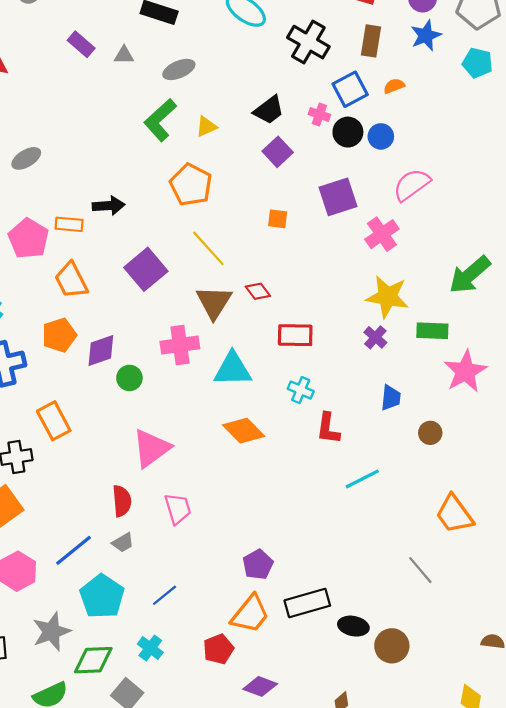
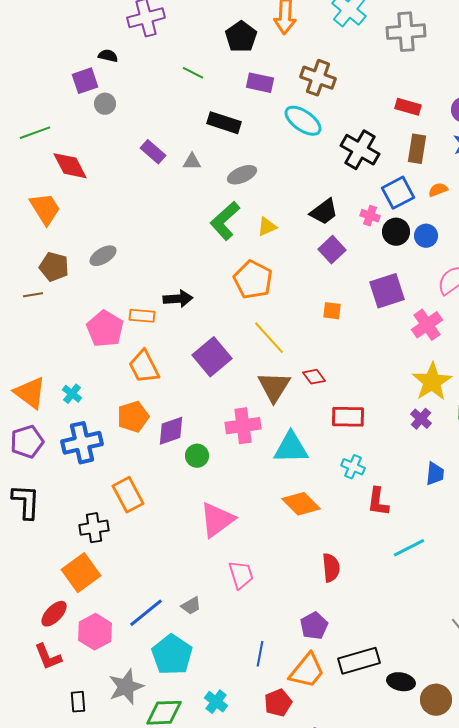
yellow star: (387, 297) -> (432, 382), turned 30
red semicircle: (122, 501) -> (331, 568), moved
blue line: (165, 595) -> (260, 654), moved, turned -40

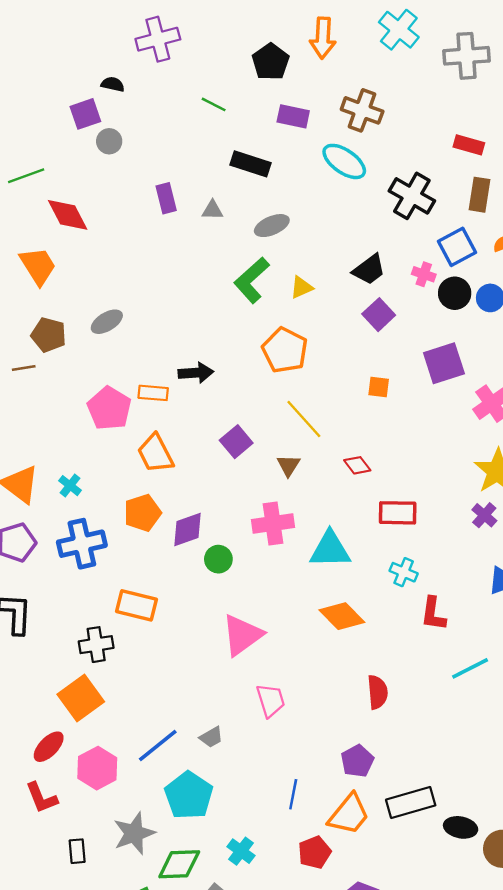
purple rectangle: (153, 152) -> (166, 198), turned 35
purple square: (212, 357) -> (236, 442), size x0.7
brown triangle: (274, 387) -> (288, 465), moved, size x0.6
orange rectangle: (128, 495) -> (136, 605), turned -48

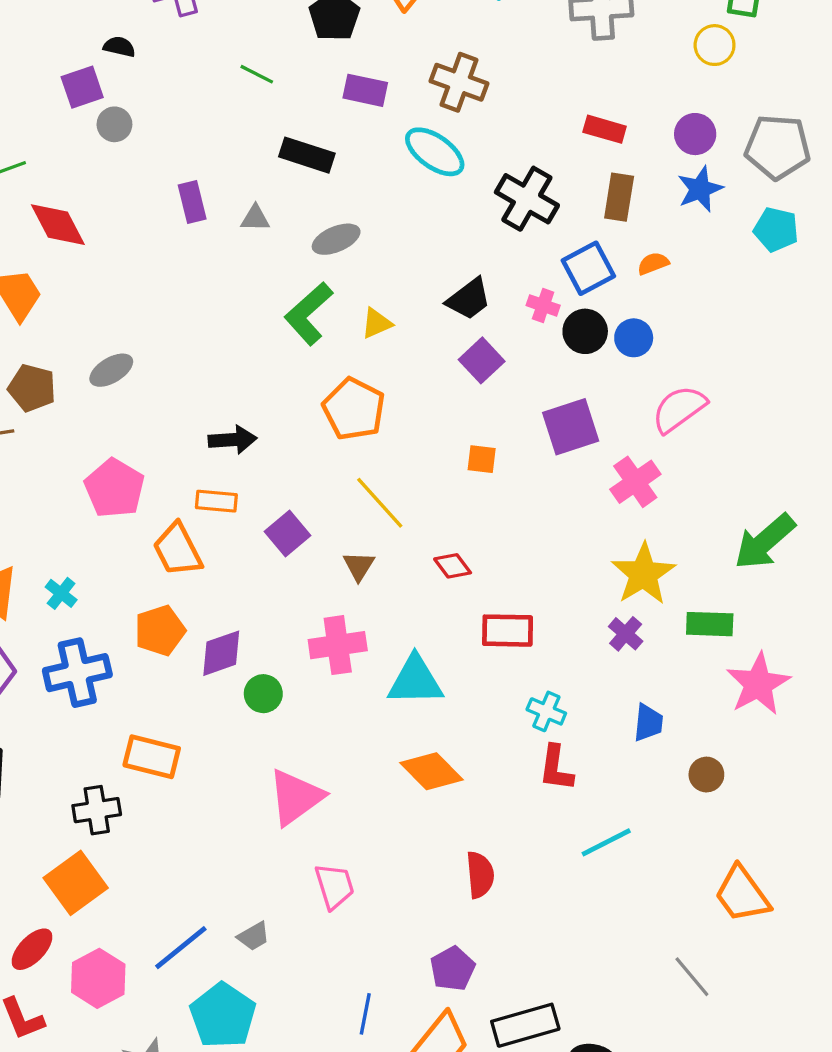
orange rectangle: (153, 393) -> (216, 501), moved
cyan cross: (404, 572) -> (546, 711), moved

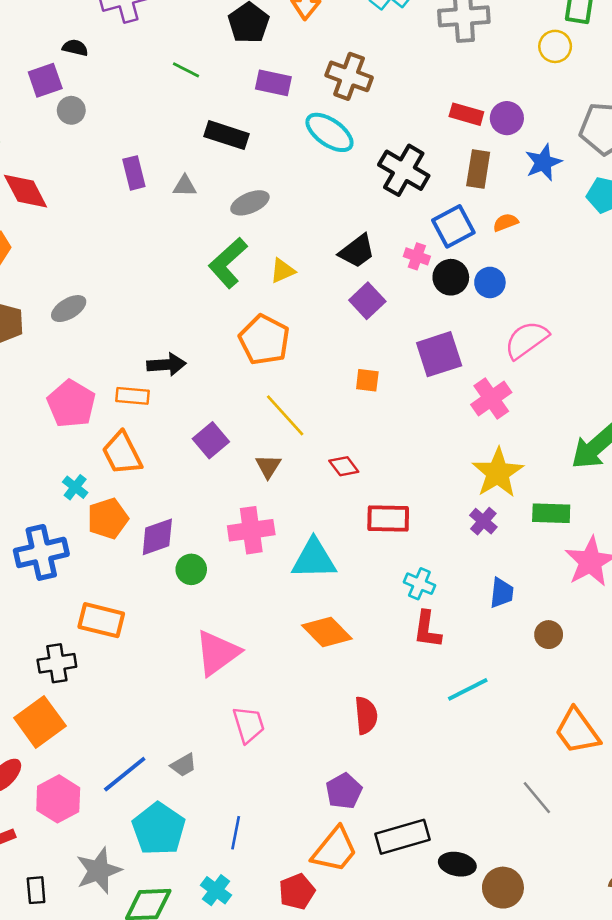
purple circle: (695, 134) -> (507, 118), moved
orange rectangle: (216, 501) -> (133, 396), moved
cyan cross: (61, 593) -> (75, 487), moved
blue line: (365, 1014) -> (236, 833), moved

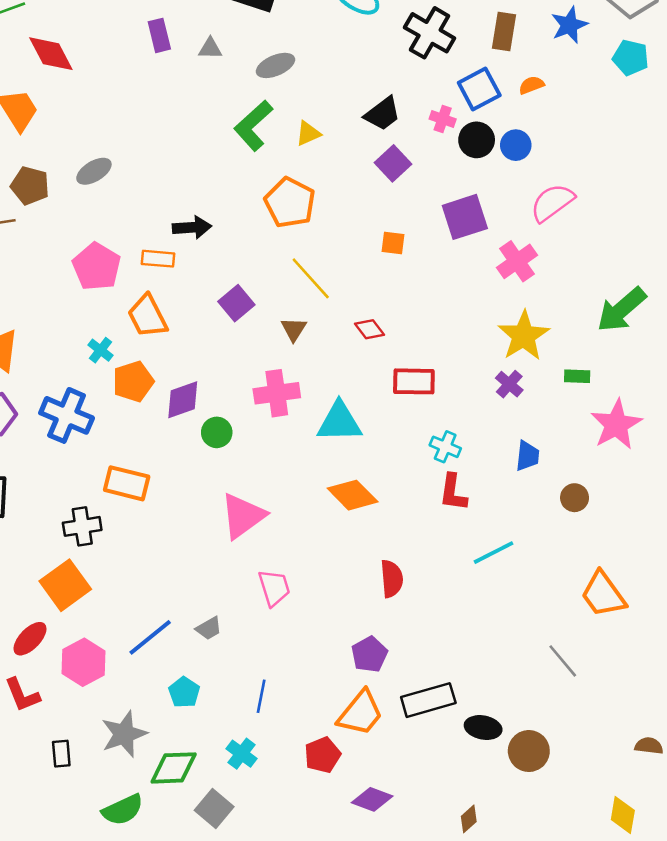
green rectangle: (551, 513) -> (577, 376), size x0.7
blue cross: (41, 552) -> (67, 415), turned 36
cyan pentagon: (159, 829) -> (184, 692), size x0.6

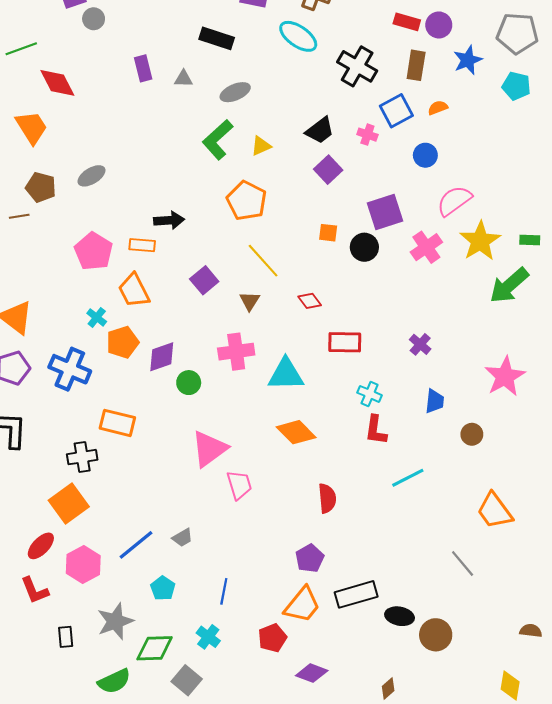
black circle: (477, 140) -> (364, 247), moved
yellow star: (524, 336) -> (480, 241), moved
green rectangle: (577, 376) -> (530, 240), moved
pink trapezoid: (274, 588) -> (239, 485), moved

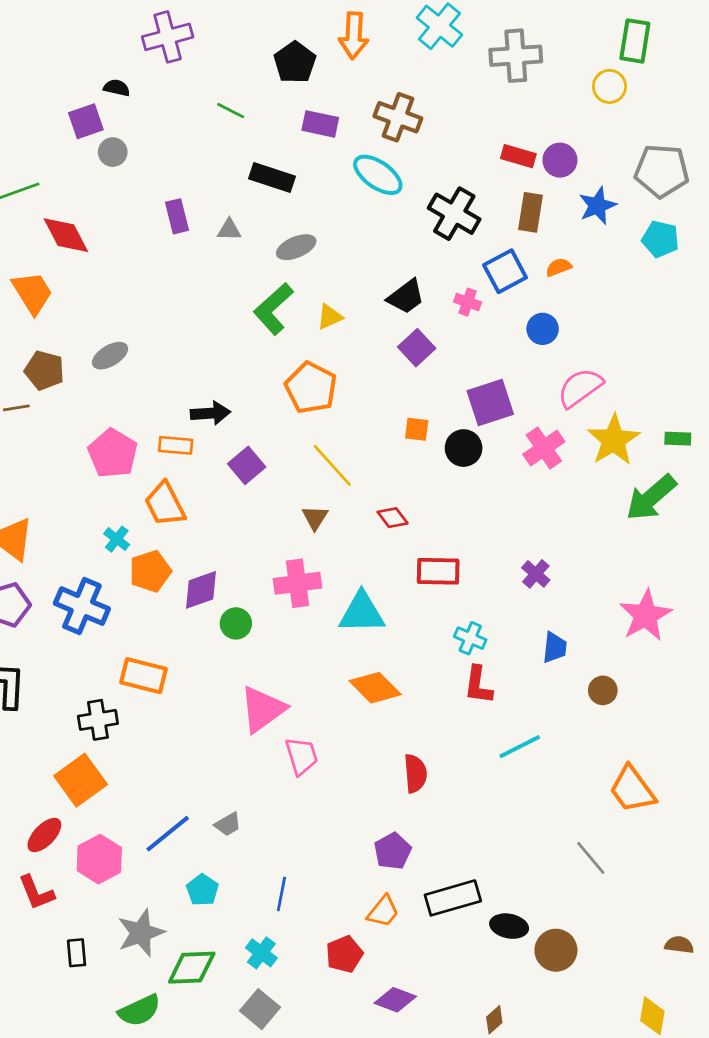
purple square: (204, 280) -> (247, 465), moved
orange trapezoid: (302, 605) -> (383, 911), size x0.7
gray square: (187, 680) -> (260, 1009), moved

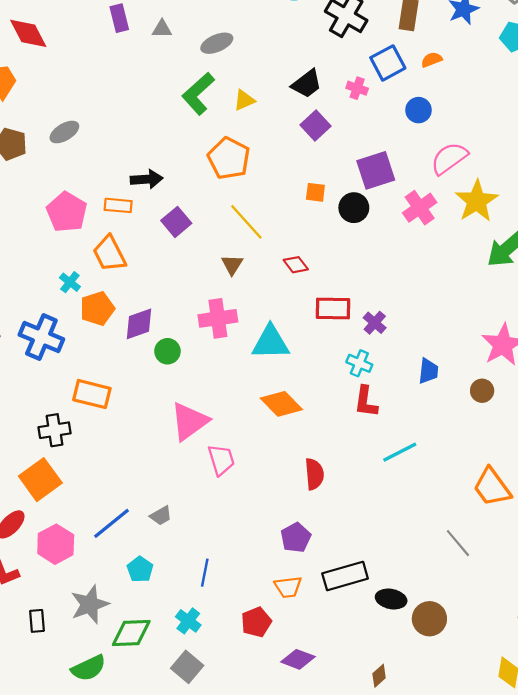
purple cross: (536, 574) -> (375, 323), moved
brown circle: (603, 690) -> (482, 391), moved
orange trapezoid: (383, 911) -> (288, 587), turned 44

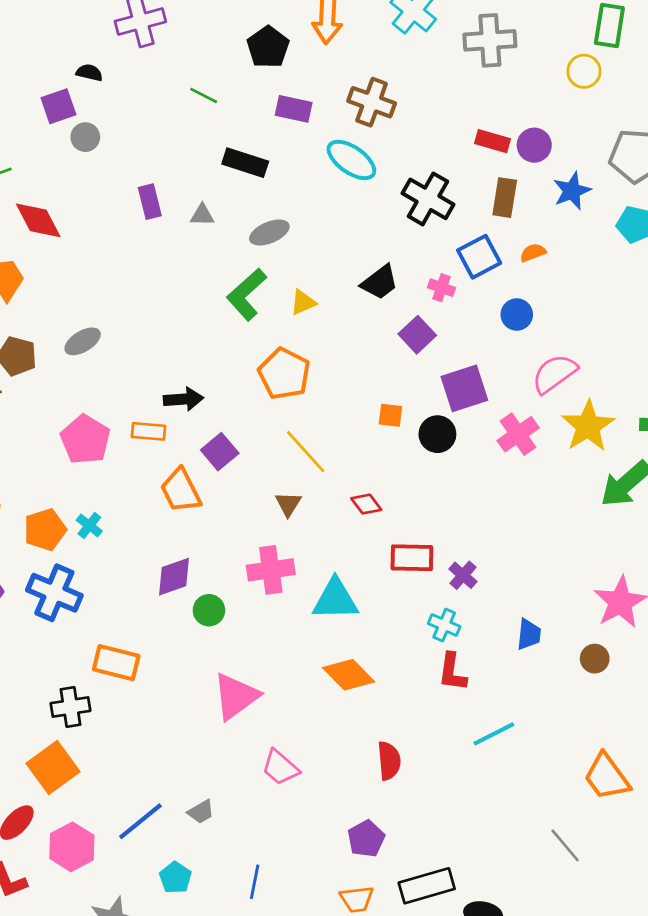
purple square: (315, 125) -> (417, 335), moved
orange trapezoid: (109, 254) -> (181, 491), moved
orange pentagon: (97, 309) -> (45, 530), moved
pink trapezoid: (221, 460) -> (280, 767), moved, turned 148

